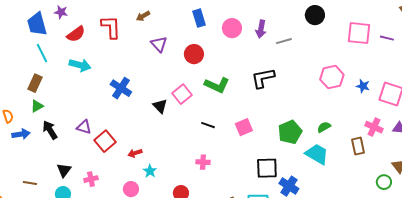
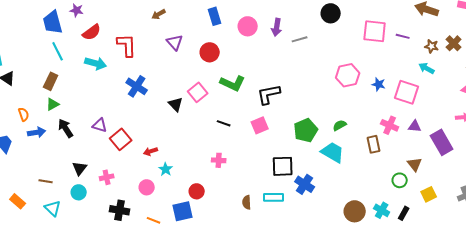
red L-shape: (111, 27) -> (127, 45), moved
black L-shape: (263, 78) -> (269, 94), moved

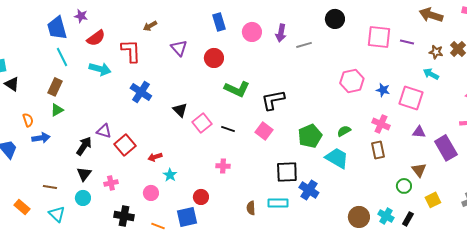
brown arrow: (159, 14) -> (150, 26), moved
pink square: (198, 92) -> (202, 123), moved
pink square: (260, 125) -> (264, 131), turned -30
pink cross: (390, 125) -> (381, 124), moved
black arrow: (66, 128) -> (84, 146), moved, turned 66

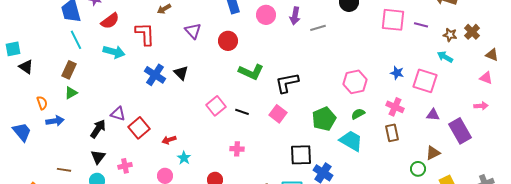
pink hexagon: (352, 81) -> (355, 82), moved
black triangle: (180, 110) -> (181, 73), moved
brown triangle: (419, 170) -> (433, 153), turned 42

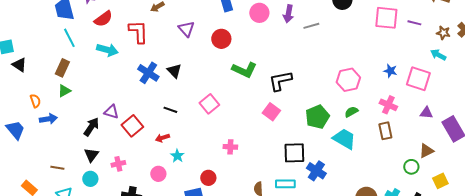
black line: (242, 112) -> (170, 110), moved

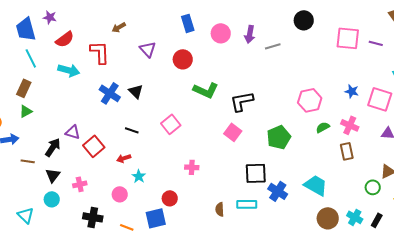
green semicircle: (351, 112) -> (323, 127), moved
cyan trapezoid: (344, 139) -> (316, 185), moved
brown line: (57, 168) -> (28, 161), moved

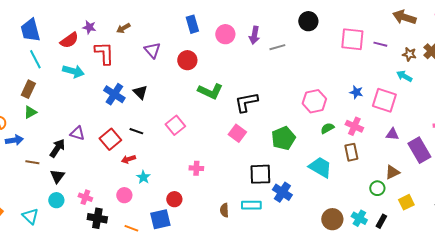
purple star: (50, 17) -> (89, 27), moved
red square: (94, 146) -> (110, 139), moved
pink cross: (80, 184) -> (85, 197), moved, turned 32
cyan trapezoid: (316, 185) -> (320, 167), moved

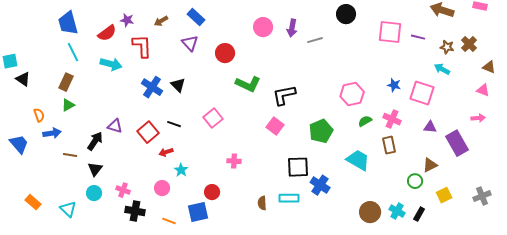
blue rectangle: (192, 24) -> (196, 17), moved, turned -30

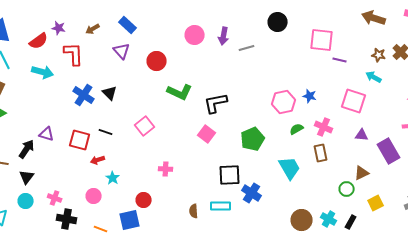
purple line: (418, 37) -> (340, 60), moved
blue star: (394, 85) -> (310, 96), moved
red square: (148, 132) -> (80, 140), turned -35
cyan trapezoid: (358, 160) -> (290, 168), turned 30

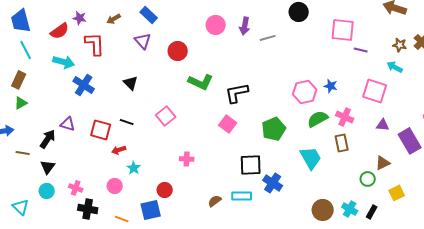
blue cross: (84, 95) -> (84, 85), moved
green semicircle: (297, 129) -> (318, 119), size x1.5
brown semicircle: (194, 211) -> (215, 201), turned 56

